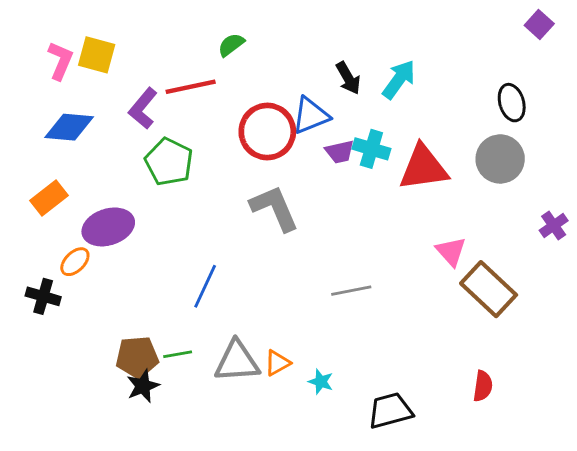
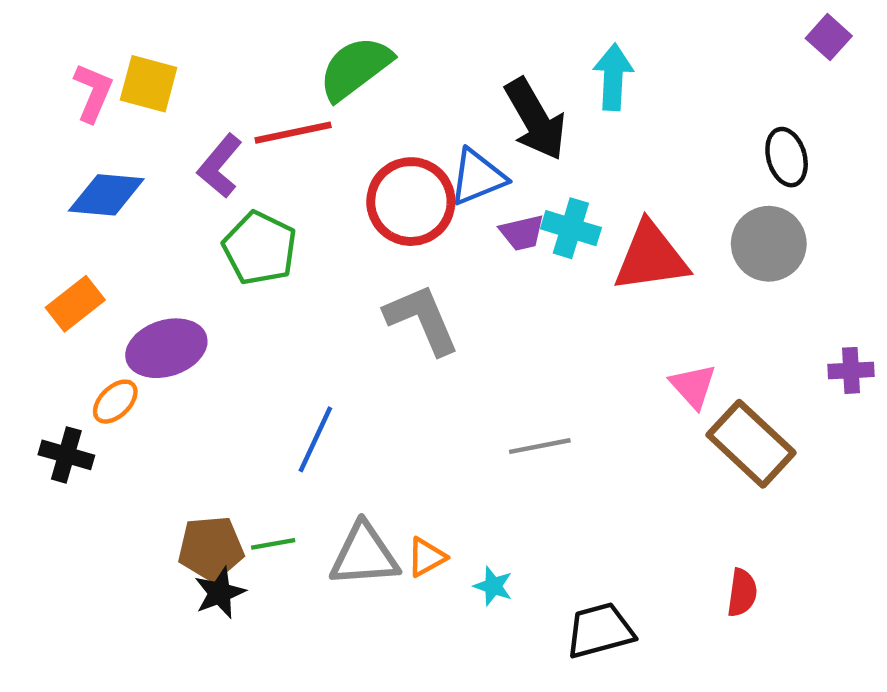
green semicircle: (231, 45) -> (355, 68), size x1.8
black arrow: (348, 78) -> (535, 119), size x1.6
cyan arrow: (399, 79) -> (613, 77), moved, turned -33
purple cross: (554, 226) -> (851, 370), moved, turned 32

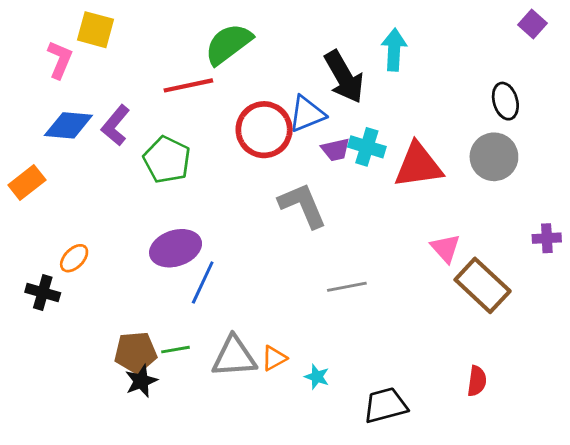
yellow square: (149, 84) -> (96, 30), moved
purple L-shape: (220, 166) -> (116, 125), moved
orange rectangle: (75, 304) -> (27, 183), moved
gray L-shape: (422, 319) -> (303, 205), moved
purple ellipse: (166, 348) -> (176, 248), moved

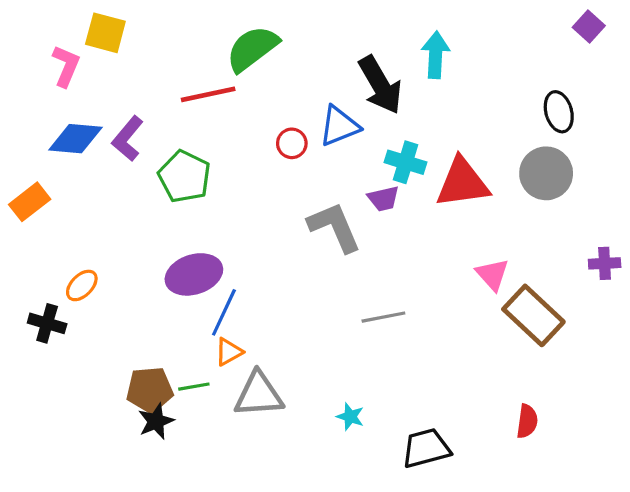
red circle: (264, 130) -> (292, 143), size x0.5
purple trapezoid: (335, 150) -> (383, 199), moved
orange triangle: (274, 358) -> (229, 352), moved

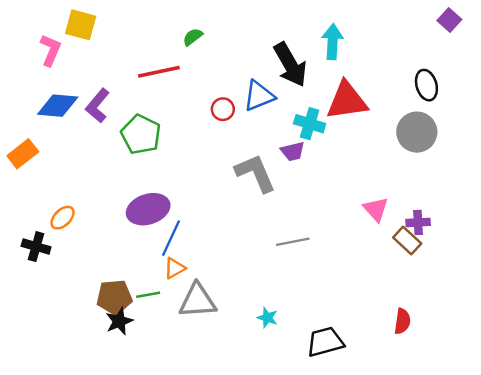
green semicircle: (252, 49) -> (193, 37), size x0.5
red triangle: (462, 183) -> (347, 101), moved
purple cross: (605, 263) -> (418, 222), moved
brown rectangle: (533, 315) -> (407, 241), size x0.6

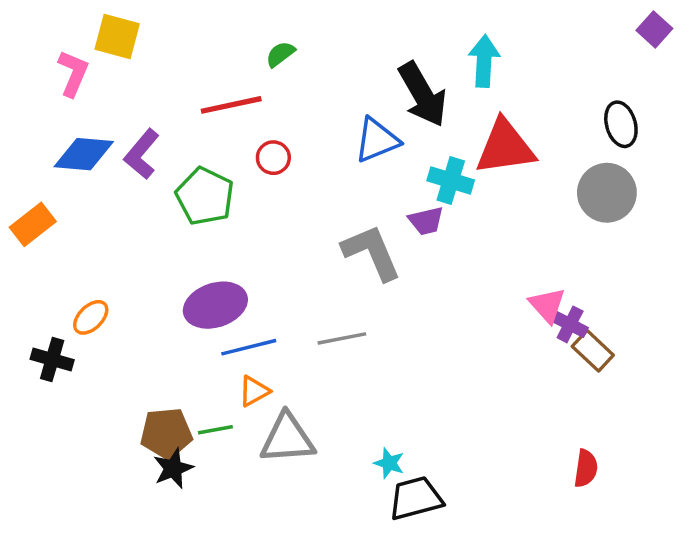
red circle: (223, 109) -> (273, 158), moved
purple cross: (418, 222) -> (570, 324), moved, turned 30
blue line: (171, 238) -> (249, 347), turned 51
gray line: (293, 242) -> (342, 338), moved
black trapezoid: (325, 342) -> (416, 498), moved

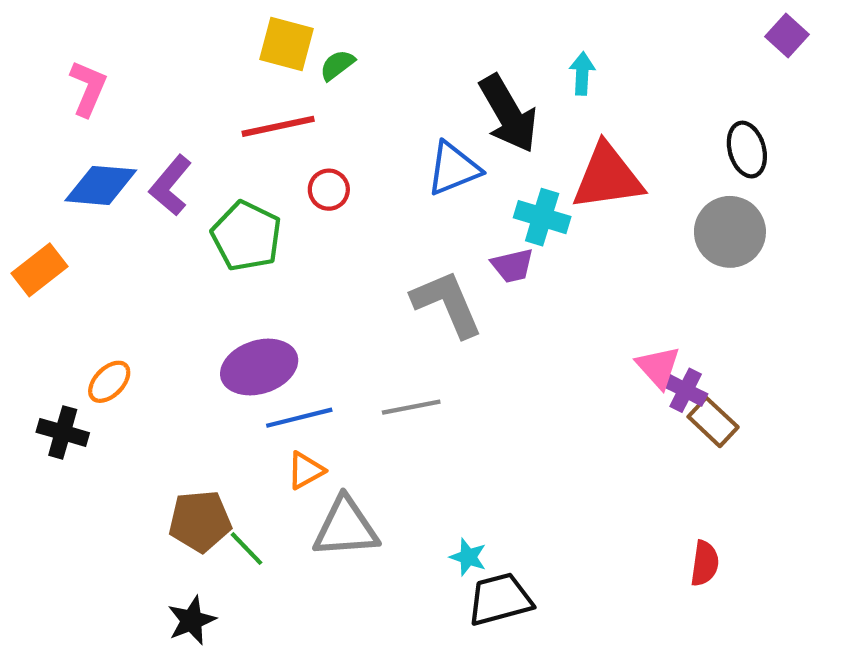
yellow square: (117, 36) -> (287, 44), moved
cyan arrow: (484, 61) -> (582, 74), size x0.7
green line: (215, 430) -> (246, 549), moved, turned 56
black star: (173, 468) -> (192, 620), moved

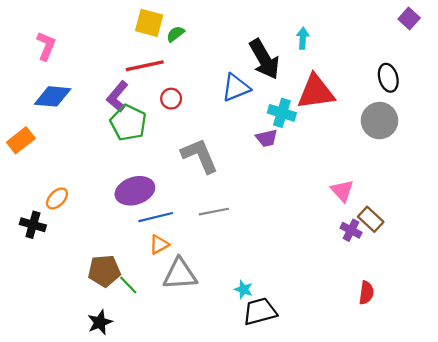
purple L-shape: (170, 185) -> (117, 96), moved
gray L-shape: (447, 304) -> (200, 156), moved
purple cross: (686, 390) -> (351, 230), moved

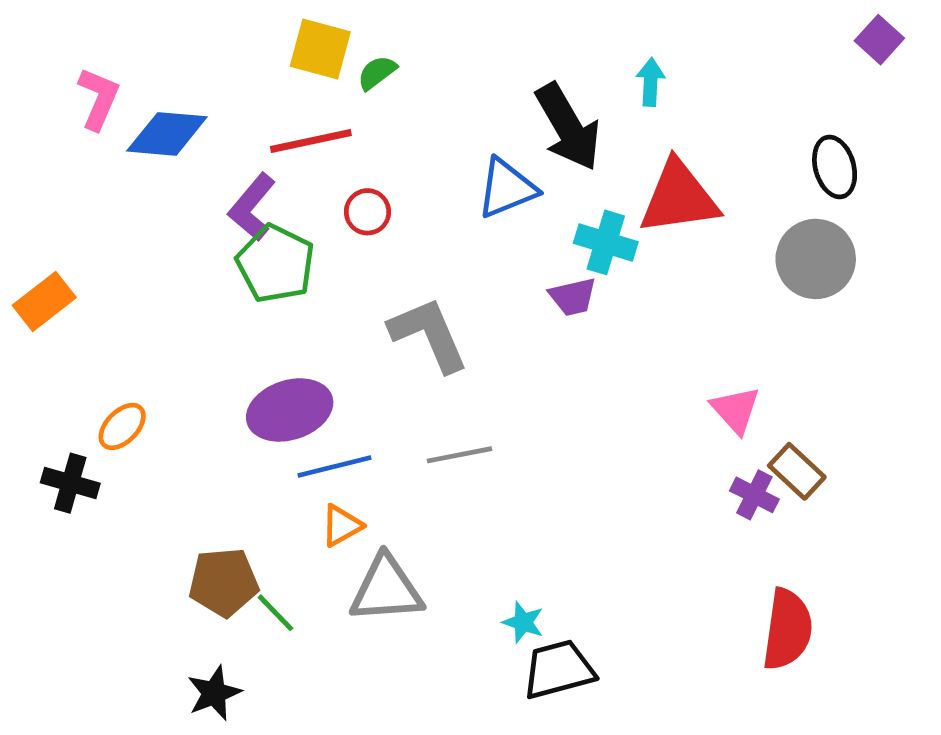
blue diamond: (53, 96) -> (167, 134), moved
red semicircle: (366, 293) -> (787, 629), size x1.6

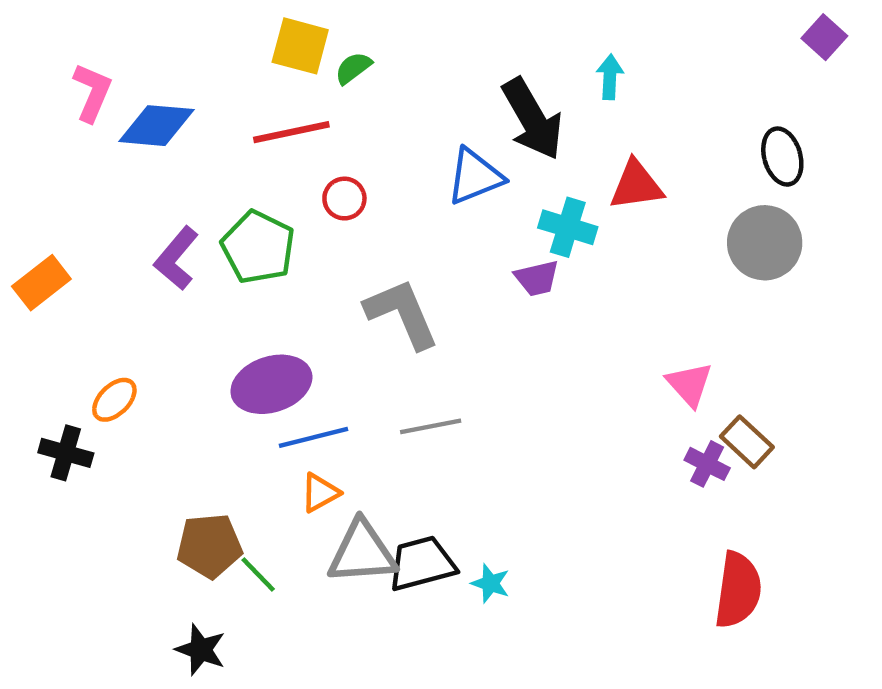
red triangle: (679, 198) -> (636, 185), size x0.7
purple L-shape: (252, 207) -> (176, 258), moved
black trapezoid: (559, 669) -> (422, 563), moved
black star: (214, 693) -> (201, 650), turned -30

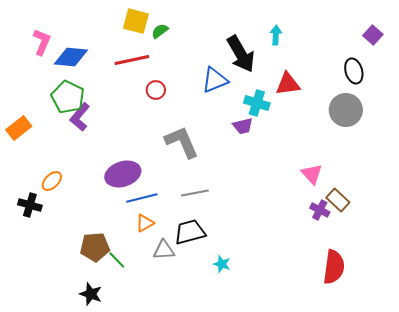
purple square: (824, 37) -> (373, 35), moved
green pentagon: (258, 247) -> (68, 97), moved
gray triangle: (362, 552) -> (164, 250), size x0.7
black trapezoid: (422, 563) -> (190, 232), moved

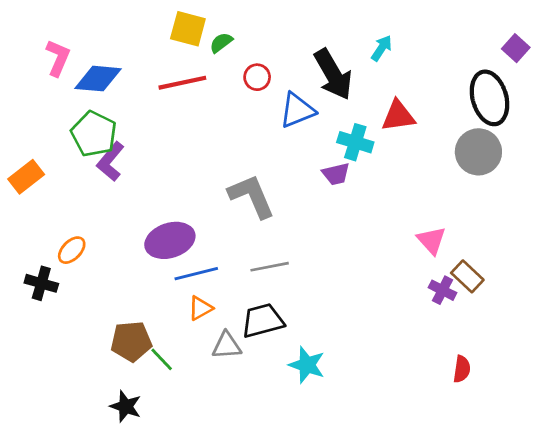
cyan arrow: (276, 35) -> (382, 48), turned 30
black ellipse: (354, 71) -> (490, 98), size x1.5
red circle: (156, 90) -> (257, 77), moved
cyan star: (222, 264) -> (307, 365), size x1.5
red semicircle: (334, 267) -> (462, 369), size x0.6

